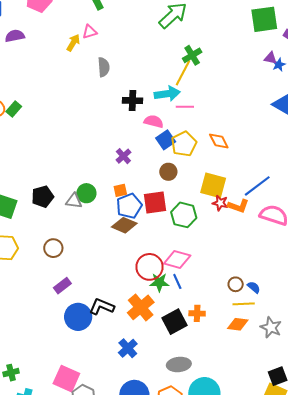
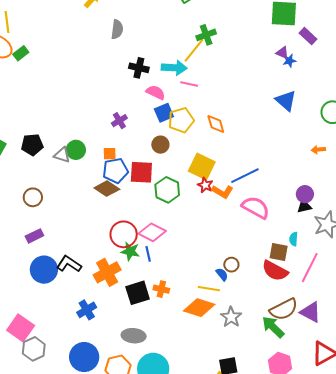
brown circle: (236, 284) -> (231, 265), moved
orange diamond: (238, 324) -> (199, 308), size x1.4

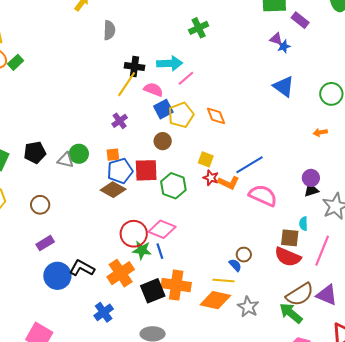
yellow line: (194, 50) -> (127, 84), moved
pink line: (189, 84) -> (186, 78), turned -48
yellow square: (202, 167) -> (206, 159), size x0.6
orange cross: (161, 289) -> (176, 285), size x1.8

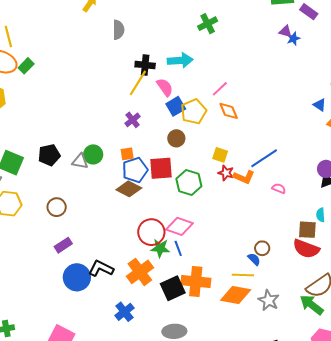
pink line: (186, 78) -> (220, 89), moved
blue triangle: (284, 86) -> (320, 105), moved, size x0.6
pink semicircle: (153, 90) -> (165, 87), turned 36
pink semicircle: (263, 195) -> (279, 188), size x0.5

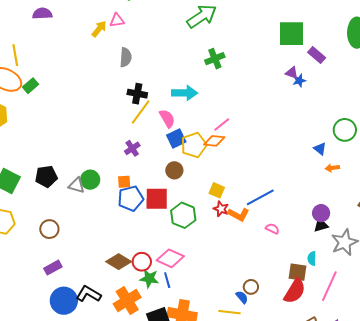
black cross: (145, 65) -> (137, 94), moved
orange diamond: (229, 111) -> (214, 141), moved, turned -65
brown diamond: (129, 189) -> (119, 262), moved
red circle: (151, 232) -> (142, 262), size x0.7
red semicircle: (306, 249) -> (295, 291), turned -84

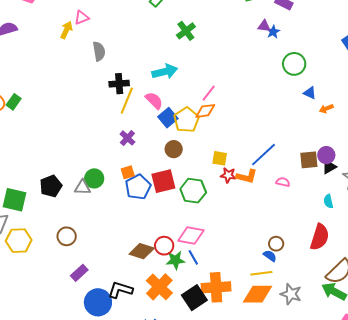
green circle: (345, 130) -> (294, 64), moved
brown square: (297, 272) -> (309, 160), moved

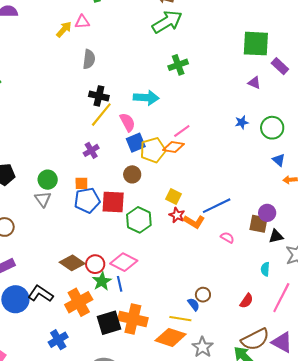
blue star: (273, 32) -> (242, 122), moved
purple circle: (326, 155) -> (267, 213), moved
gray triangle: (82, 187) -> (43, 199), moved, turned 36
red semicircle: (320, 237) -> (247, 301), size x0.6
green star: (175, 260) -> (102, 281), turned 30

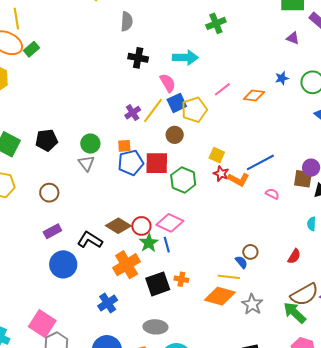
yellow line: (101, 115) -> (153, 111), moved
orange diamond: (173, 147) -> (254, 96), moved
black L-shape: (40, 294) -> (90, 240), moved
orange cross: (133, 319) -> (181, 279), size x0.5

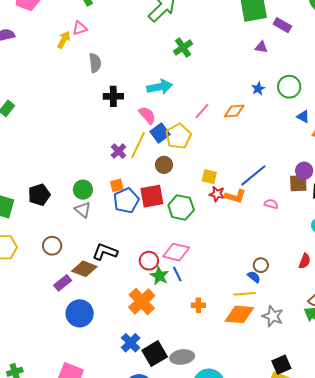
brown diamond: (118, 226) -> (84, 269), moved
black L-shape: (90, 240) -> (105, 252), moved
black square: (158, 284) -> (155, 354), moved

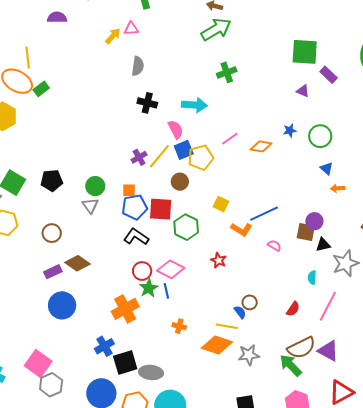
red star: (217, 194) -> (219, 260), moved
black L-shape: (105, 252) -> (136, 237), moved
gray star: (273, 316) -> (249, 355), turned 30

